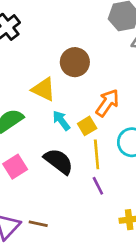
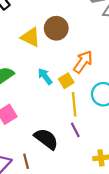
yellow triangle: (44, 89) -> (31, 37), moved
black semicircle: (59, 161) -> (46, 139), moved
brown line: (38, 224) -> (26, 161), turned 64

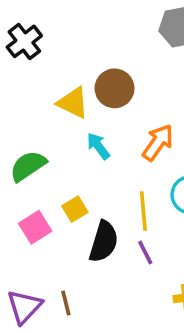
cyan arrow: (45, 76) -> (98, 146), moved
yellow square: (66, 81) -> (75, 209), moved
black semicircle: (46, 139) -> (104, 242), moved, turned 70

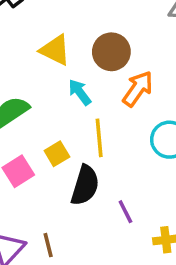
brown circle: (115, 88) -> (111, 52), moved
yellow line: (143, 211) -> (99, 138), moved
purple line: (145, 252) -> (125, 212), moved

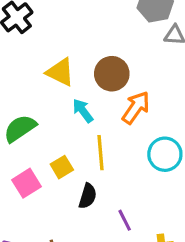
black semicircle: (85, 185) -> (88, 196), size x0.7

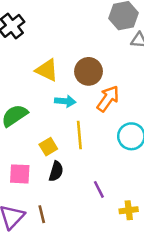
cyan arrow: (83, 111) -> (65, 101), turned 132
pink square: (26, 183) -> (20, 174), moved, turned 35
black semicircle: (88, 196) -> (56, 171), moved

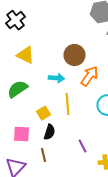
yellow triangle: (47, 70) -> (26, 55), moved
brown line: (42, 214) -> (44, 155), moved

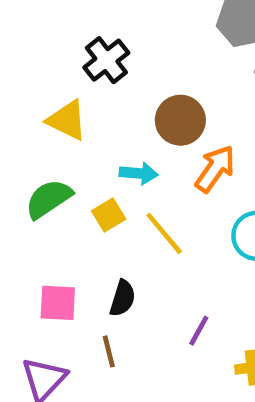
black cross: (16, 20) -> (106, 60), moved
yellow line: (68, 104) -> (164, 233), turned -35
yellow square: (44, 113) -> (109, 215), moved
purple line: (82, 146) -> (199, 331), turned 56

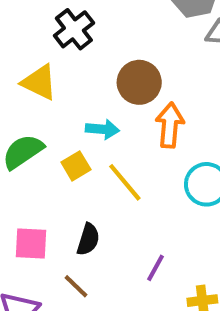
orange arrow: (215, 169) -> (170, 125), turned -30
brown line: (109, 351) -> (76, 286), turned -32

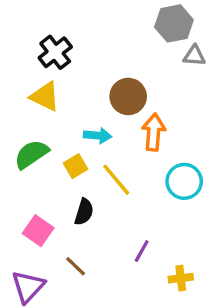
black cross: (74, 29) -> (55, 52), moved
black semicircle: (88, 239) -> (84, 212), moved
pink square: (31, 243) -> (38, 231), turned 32

